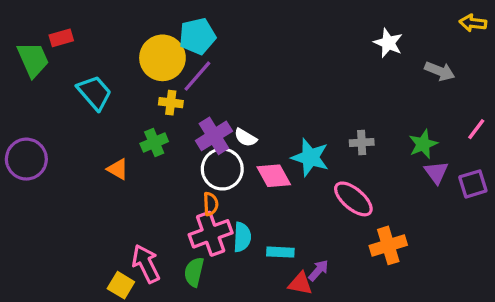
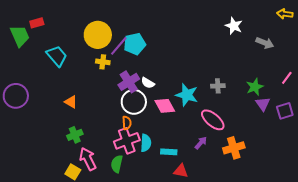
cyan pentagon: (197, 36) -> (135, 44), moved
green cross: (154, 142) -> (75, 135), moved
purple arrow: (319, 270) -> (201, 143), moved

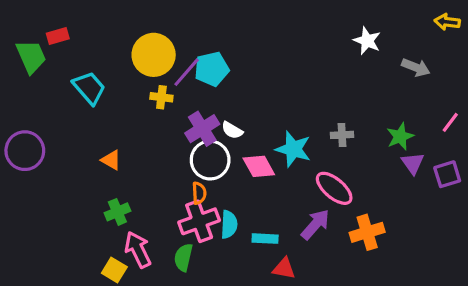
purple arrow: (201, 143) -> (315, 224), size x1.5

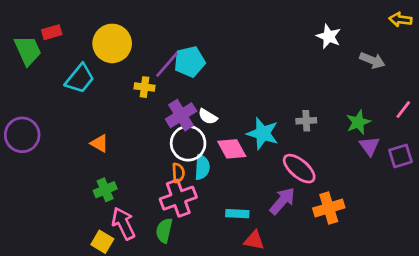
yellow circle: (154, 55) -> (112, 43), moved
cyan trapezoid: (89, 88) -> (80, 79), turned 80
cyan semicircle: (229, 224) -> (202, 167), moved

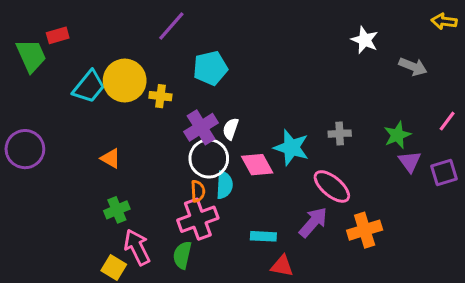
yellow circle: (112, 43) -> (125, 81), moved
purple line: (167, 65) -> (171, 26), moved
white semicircle: (208, 117) -> (231, 129), turned 78

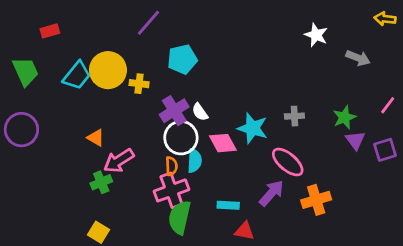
green trapezoid: (31, 56) -> (26, 71), moved
white semicircle: (231, 129) -> (200, 112), turned -54
pink arrow: (137, 247) -> (119, 161), moved, turned -96
green semicircle: (182, 255) -> (180, 217), moved, size x1.4

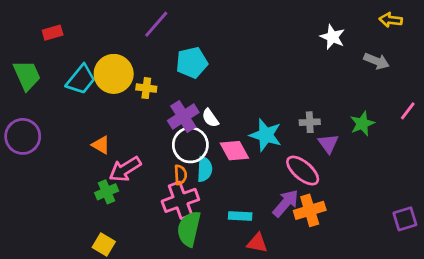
yellow arrow: (385, 19) -> (391, 20), moved
purple triangle: (355, 140) -> (328, 144), moved
purple square: (385, 150) -> (405, 219), moved
orange cross: (316, 200) -> (310, 210), moved

